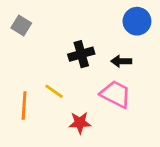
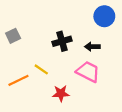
gray square: (21, 25) -> (13, 36), moved, turned 32
orange line: (24, 106) -> (18, 80), turned 60

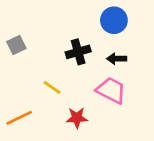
blue circle: (104, 16) -> (114, 20), moved
orange line: (18, 80) -> (19, 118), moved

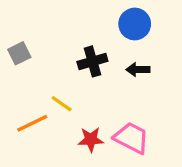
pink trapezoid: (111, 90) -> (131, 138), moved
orange line: (19, 118) -> (32, 123), moved

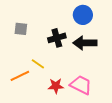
gray square: (19, 53) -> (21, 29), moved, turned 32
black arrow: (138, 70) -> (85, 43), size x1.6

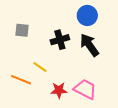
black arrow: (85, 43) -> (89, 45), turned 55
orange line: (20, 76) -> (21, 80), turned 48

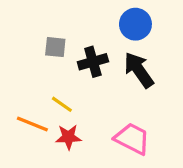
gray square: (22, 30) -> (55, 47), moved
red star: (59, 90) -> (68, 137), moved

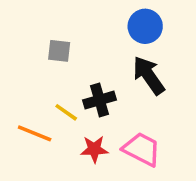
black cross: (93, 62) -> (100, 100), moved
red star: (68, 137) -> (94, 149), moved

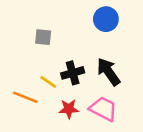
black arrow: (149, 75) -> (108, 72), moved

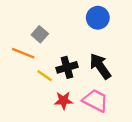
gray square: (43, 37) -> (40, 34), turned 35
orange line: (25, 97) -> (23, 53), moved

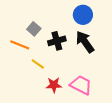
black arrow: (100, 66) -> (85, 42), moved
black cross: (67, 67) -> (57, 41), moved

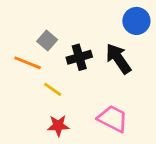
blue circle: (83, 15) -> (136, 21), moved
red star: (54, 85) -> (58, 126), moved

